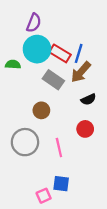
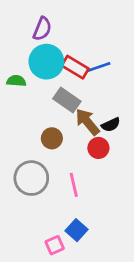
blue line: (79, 53) -> (98, 67), turned 54
brown arrow: (81, 72) -> (87, 122), moved, turned 100
red circle: (85, 129) -> (98, 148), moved
blue square: (61, 184) -> (77, 230), turned 35

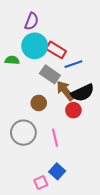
blue line: (98, 67) -> (73, 64), moved
black semicircle: (111, 125) -> (83, 93), size x1.6

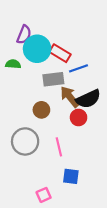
purple semicircle: (32, 21) -> (24, 35), moved
gray rectangle: (50, 74) -> (53, 79), turned -42
blue square: (57, 171) -> (71, 176), moved, turned -35

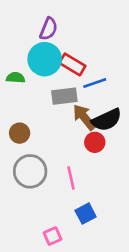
purple semicircle: (24, 35) -> (49, 29), moved
brown circle: (41, 110) -> (20, 133), moved
blue square: (71, 176) -> (86, 214), turned -35

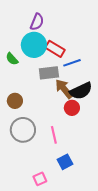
green semicircle: (16, 78) -> (12, 59), turned -136

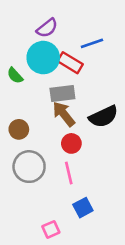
purple semicircle: (37, 22) -> (47, 28), turned 30
blue line: (72, 63) -> (92, 43), moved
brown arrow: (64, 89) -> (64, 114), moved
red circle: (72, 108) -> (71, 143), moved

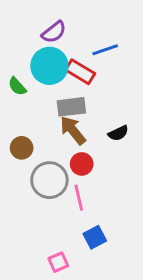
black semicircle: (103, 117) -> (118, 133), size x0.6
gray circle: (29, 167) -> (49, 180), moved

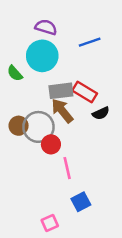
purple semicircle: (54, 32) -> (46, 27), turned -125
red rectangle: (80, 72) -> (85, 92), moved
red circle: (82, 164) -> (51, 144), moved
gray circle: (49, 180) -> (38, 127), moved

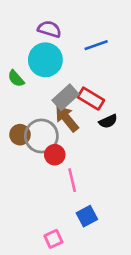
gray rectangle: (61, 91) -> (65, 97), turned -35

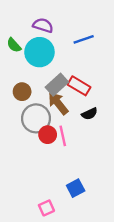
green semicircle: (16, 79) -> (14, 45), moved
black semicircle: (108, 121) -> (89, 114), moved
brown circle: (20, 135) -> (22, 92), moved
pink line: (72, 180) -> (63, 136), moved

